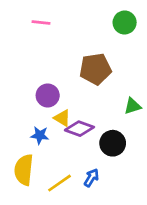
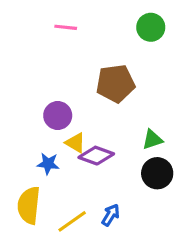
pink line: (41, 22) -> (66, 27), moved
green triangle: (133, 106) -> (152, 140), moved
black circle: (113, 143) -> (157, 173), moved

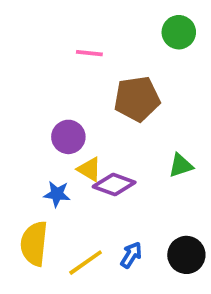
pink line: (66, 27) -> (89, 53), moved
black circle: (157, 173) -> (186, 255), moved

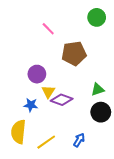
pink line: (89, 53) -> (48, 29), turned 40
yellow triangle: (89, 169) -> (48, 92), turned 32
blue arrow: (131, 255) -> (79, 140), moved
black circle: (186, 255) -> (101, 112), moved

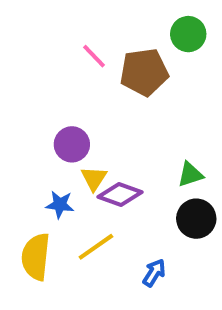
brown pentagon: (74, 53) -> (144, 72), moved
yellow line: (46, 142) -> (96, 247), moved

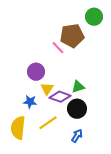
pink line: (94, 56) -> (58, 48), moved
green triangle: (190, 174) -> (78, 87), moved
black circle: (196, 219) -> (77, 109), moved

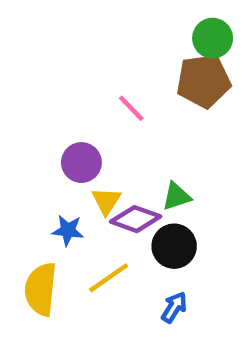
brown pentagon: (72, 36) -> (204, 81), moved

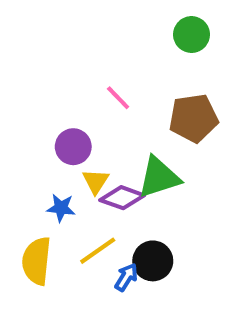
brown pentagon: (204, 81) -> (194, 118), moved
green triangle: (176, 196) -> (159, 177), size x1.6
black circle: (174, 246) -> (153, 261), moved
blue arrow: (174, 307) -> (126, 277), moved

